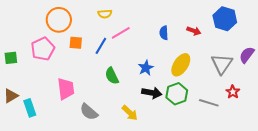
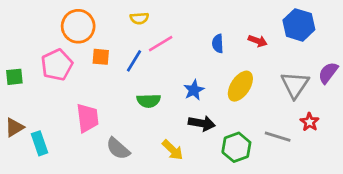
green semicircle: (112, 76) -> (149, 101), turned -66
green hexagon: (177, 94) -> (236, 147), moved

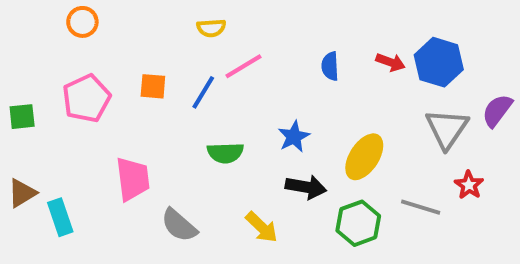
blue hexagon: (299, 25) -> (439, 62), moved
orange circle: (78, 26) -> (82, 22), moved, size x0.6
yellow ellipse: (240, 86) -> (364, 157), moved

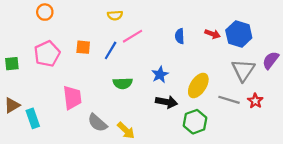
gray line: (421, 207) -> (229, 100), moved
yellow arrow: (262, 227) -> (126, 130), moved

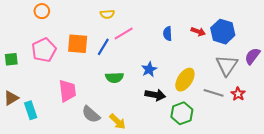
orange square: (83, 47) -> (78, 44), size x1.5

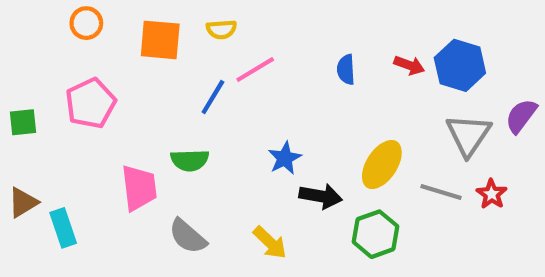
orange square: (78, 44) -> (160, 40), moved
blue star: (149, 69) -> (285, 158), moved
green semicircle: (114, 78) -> (190, 160), moved
yellow arrow: (117, 121) -> (270, 243), moved

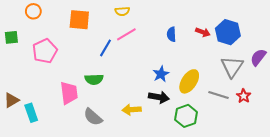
orange circle: (86, 23) -> (33, 11), moved
yellow semicircle: (221, 29) -> (122, 11), moved
green square: (23, 122) -> (11, 37), moved
blue star: (285, 158) -> (161, 74), moved
yellow arrow: (270, 243) -> (132, 110), moved, turned 132

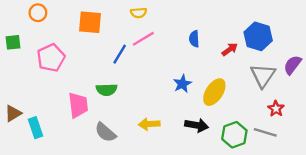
red arrow: (203, 32) -> (230, 49), moved, turned -56
gray line: (218, 95) -> (265, 132), moved
black arrow: (159, 97) -> (197, 125), moved
green hexagon: (186, 116) -> (234, 135), moved

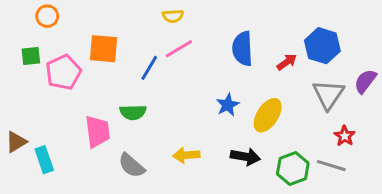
orange square: (90, 22) -> (103, 49), moved
blue semicircle: (194, 39) -> (242, 49), size x1.6
green square: (13, 42) -> (31, 56), moved

